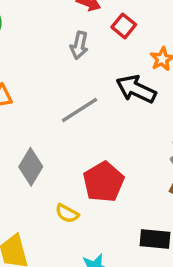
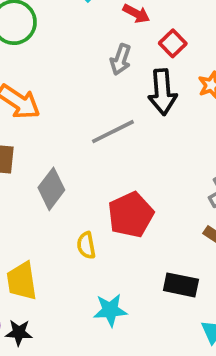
black arrow: (136, 89) -> (162, 92), moved, turned -126
yellow semicircle: (67, 213) -> (86, 245), turned 45

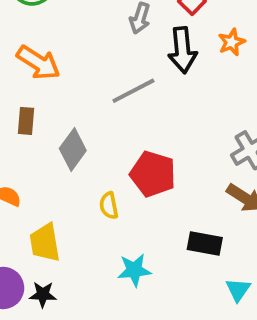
red pentagon: (131, 215) -> (153, 174), turned -30

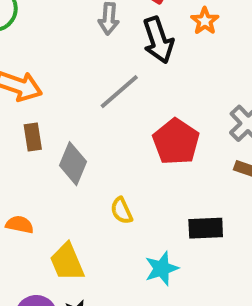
brown rectangle: (26, 121) -> (33, 137), moved
red pentagon: (153, 174) -> (176, 142), moved, turned 30
black rectangle: (205, 243) -> (206, 228), moved

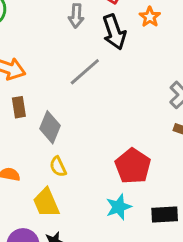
red pentagon: (176, 142) -> (133, 166), moved
yellow semicircle: (122, 211) -> (58, 167), moved
black rectangle: (206, 228) -> (165, 214), moved

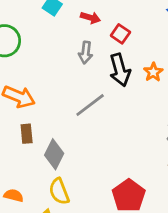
orange star: (150, 17) -> (153, 72), moved
yellow semicircle: (58, 167) -> (59, 191), size x1.4

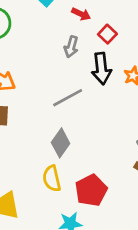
gray diamond: (54, 154) -> (61, 143), moved
yellow semicircle: (59, 191) -> (52, 178), moved

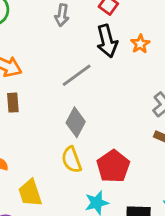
gray arrow: (71, 47) -> (62, 15), moved

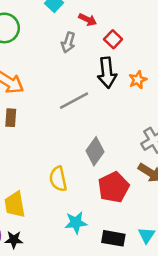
gray diamond: (76, 122) -> (95, 151), moved
red pentagon: (113, 166) -> (114, 187), moved

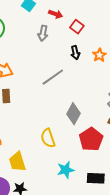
black arrow: (107, 73) -> (75, 53), size x0.6

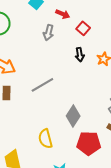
gray line: (53, 77) -> (42, 85), moved
red pentagon: (91, 139) -> (89, 143), turned 30

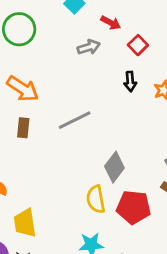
gray arrow: (48, 33) -> (89, 47), turned -126
yellow semicircle: (45, 139) -> (96, 199), moved

